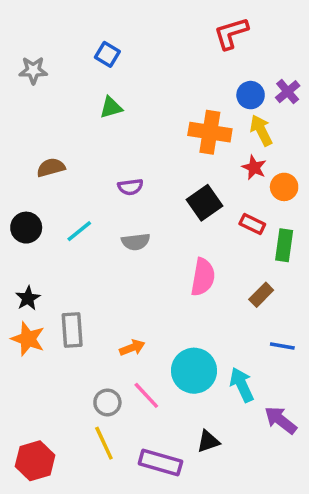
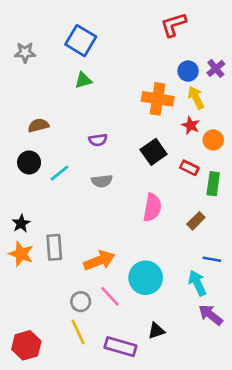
blue square: (107, 54) -> (81, 41), size x1.6
black circle: (26, 228) -> (29, 162), moved
orange arrow: (132, 348) -> (99, 261), size x1.6
cyan arrow: (242, 385) -> (197, 283), moved

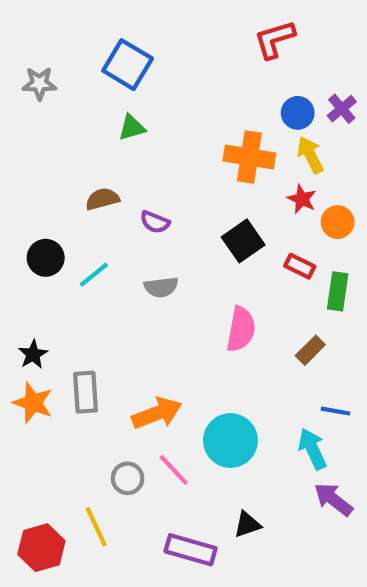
brown semicircle: (38, 125) -> (102, 199), moved
purple semicircle: (98, 140) -> (155, 222), turned 30
yellow line: (78, 332) -> (96, 527), moved

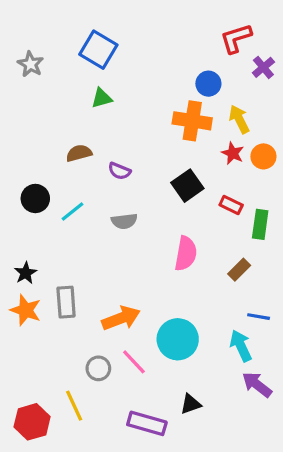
red L-shape: (275, 39) -> (236, 38), moved
gray star: (39, 83) -> (30, 64), turned 30
purple cross: (342, 109) -> (263, 67), moved
blue circle: (298, 113) -> (208, 84), moved
orange circle: (338, 222) -> (263, 156), moved

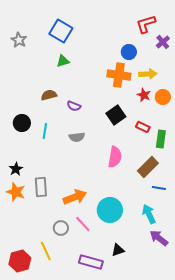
yellow arrow: (239, 119) -> (148, 74), turned 114
cyan line: (73, 211) -> (45, 131), turned -42
brown rectangle: (239, 270) -> (148, 167), size x1.5
blue line: (259, 317) -> (159, 188), moved

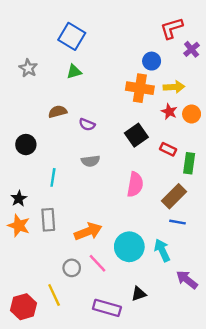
gray star: (19, 40) -> (28, 68), moved
cyan line: (45, 131) -> (53, 177), moved
blue line: (159, 188) -> (177, 222), moved
cyan arrow: (149, 214) -> (162, 250), moved

